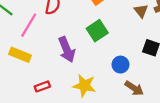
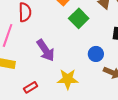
green square: (97, 31) -> (79, 18), moved

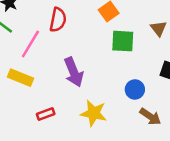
green square: (79, 18) -> (123, 41), turned 36

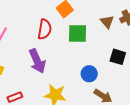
red semicircle: (58, 20) -> (45, 29), moved

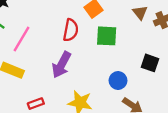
brown triangle: (107, 22) -> (140, 13), moved
purple arrow: (37, 61) -> (61, 65), turned 50

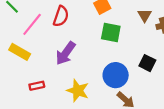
red semicircle: (71, 30) -> (61, 16), moved
blue circle: (118, 81) -> (116, 75), size x1.5

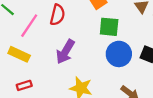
blue circle: (116, 75) -> (119, 54), moved
red rectangle: (37, 86) -> (24, 85), moved

